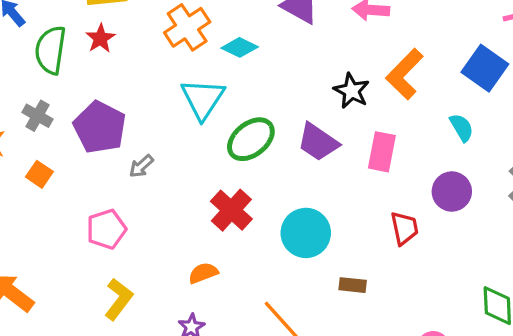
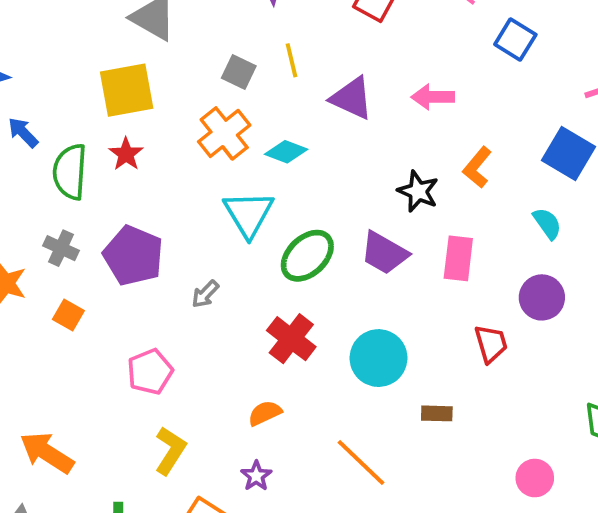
orange L-shape: (405, 74) -> (477, 167), size x0.7
gray arrow: (141, 166) -> (205, 294), moved

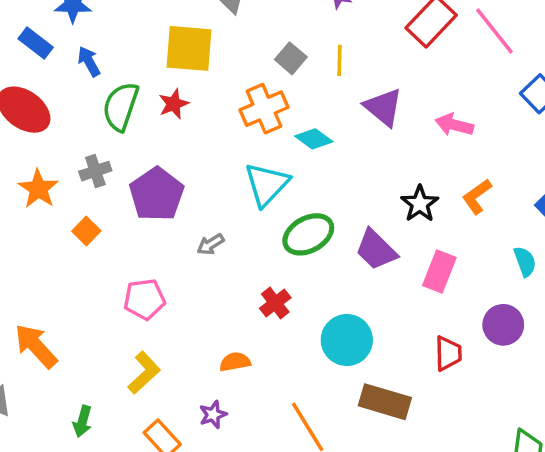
gray cross: (61, 248) -> (95, 171), turned 32
red cross: (291, 339) -> (275, 303), size x0.7
brown rectangle: (437, 413) -> (385, 402), size x1.8

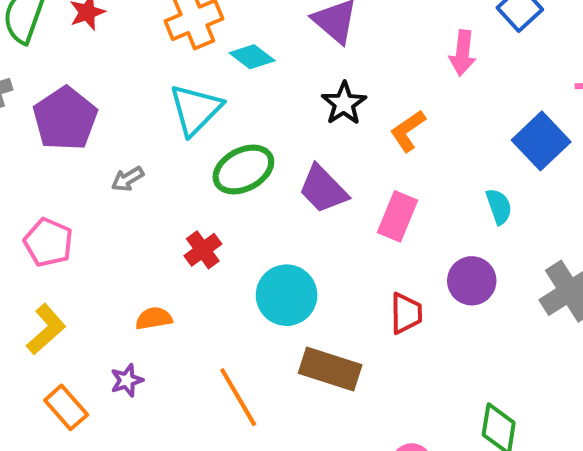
pink arrow: (454, 125) -> (463, 53), moved, turned -99
orange L-shape: (477, 197) -> (408, 131), moved
black star: (420, 204) -> (344, 103), moved
pink pentagon: (144, 299) -> (48, 242), turned 30

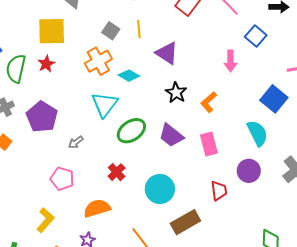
cyan semicircle: (499, 206) -> (257, 133), size x1.5
pink rectangle: (398, 216) -> (209, 144), turned -30
pink pentagon: (48, 242) -> (62, 179), moved
orange semicircle: (154, 318) -> (97, 208), size x1.5
brown rectangle: (330, 369) -> (185, 222), turned -40

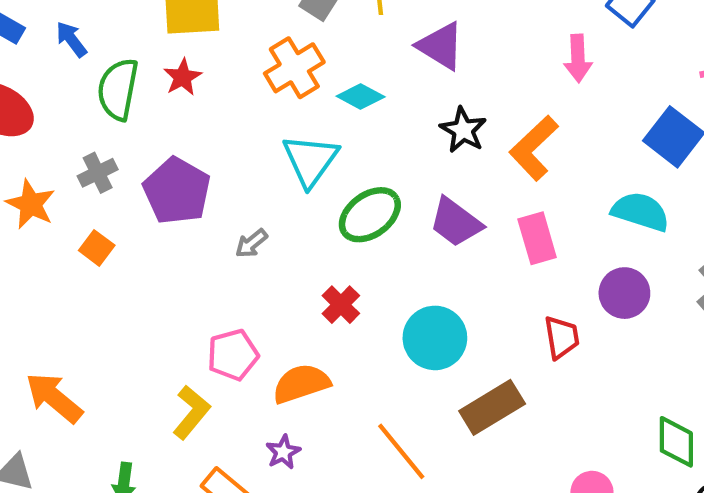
orange L-shape: (209, 102) -> (534, 148), size x1.4
cyan semicircle: (257, 133) -> (640, 212), turned -44
pink pentagon: (62, 179) -> (233, 355), moved, turned -30

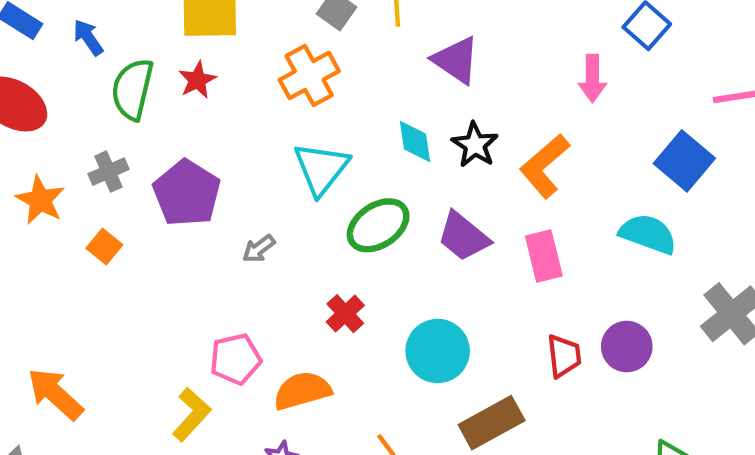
cyan diamond: (361, 97) -> (415, 142), moved, turned 51
purple circle: (624, 293) -> (627, 347), moved

